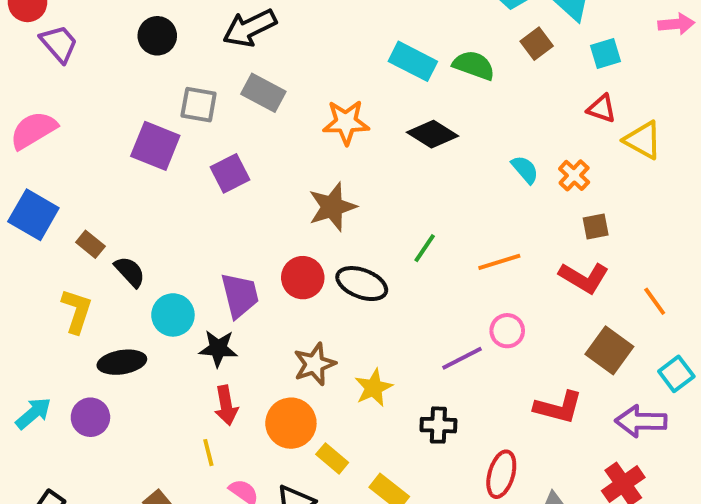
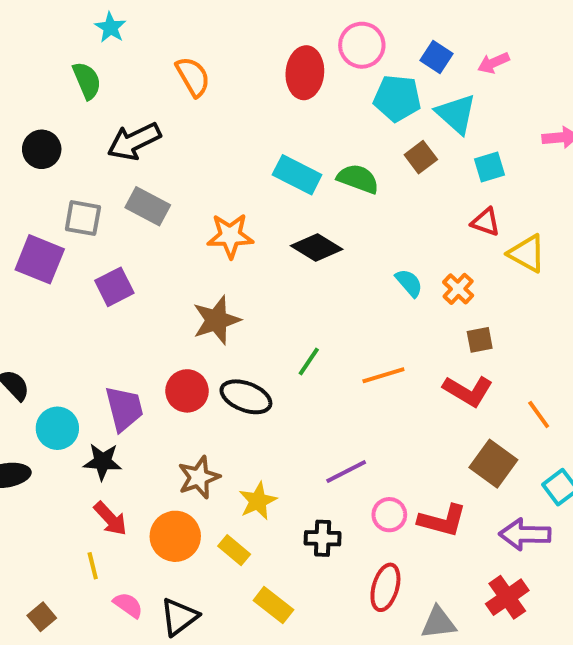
pink circle: (507, 331) -> (389, 515), moved
red arrow: (226, 405) -> (110, 519), turned -33
yellow rectangle: (332, 458) -> (234, 550), moved

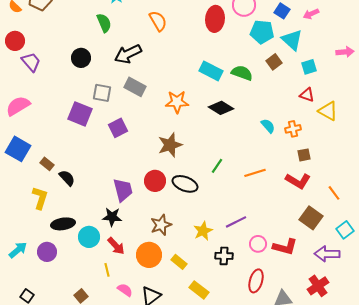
orange cross: (458, 289) -> (293, 129), turned 35
cyan circle: (57, 428) -> (89, 237), moved
yellow star: (258, 501) -> (203, 231), moved

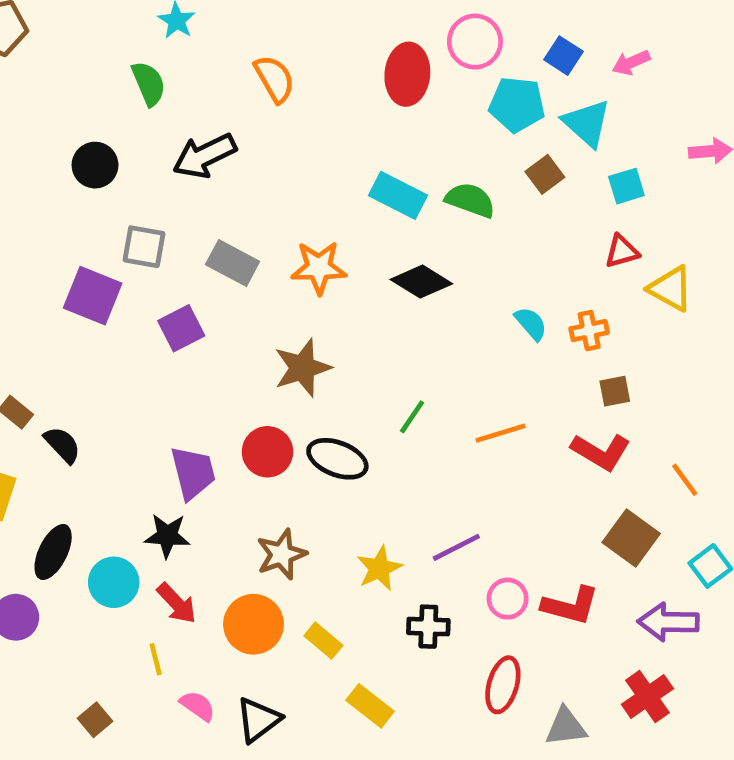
gray rectangle: (135, 87) -> (233, 263), moved
red triangle: (307, 95) -> (622, 251), turned -35
black ellipse: (63, 224) -> (53, 552), turned -55

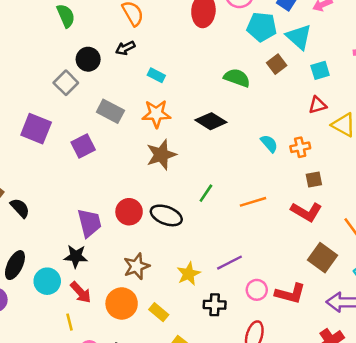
black arrow: (205, 156) -> (125, 48), moved, size x0.6
black circle: (95, 165) -> (88, 59), moved
cyan rectangle: (398, 195) -> (156, 75), moved, size x0.6
gray square: (144, 247) -> (66, 83), moved, turned 35
brown star: (302, 368) -> (161, 155), moved

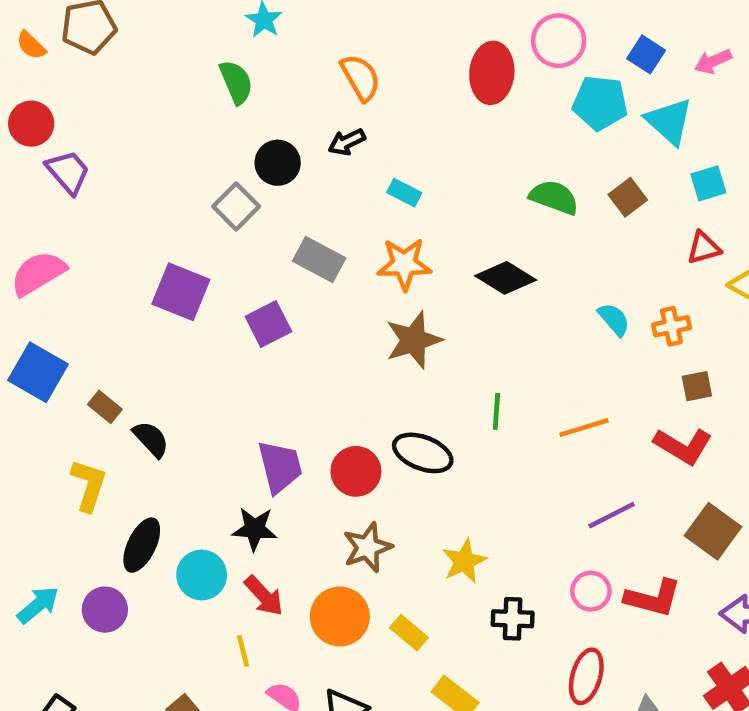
brown square: (277, 64) -> (628, 197), moved
green line: (206, 193) -> (496, 411), turned -30
red circle: (129, 212) -> (356, 471), moved
purple line: (229, 263) -> (612, 515), moved

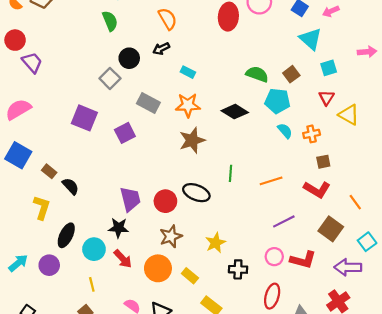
cyan pentagon: (600, 103) -> (277, 101), moved
red triangle: (704, 248) -> (327, 98), turned -42
yellow line: (243, 651) -> (92, 284), moved

